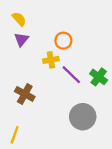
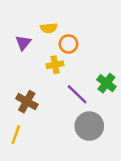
yellow semicircle: (19, 19) -> (49, 28), moved, turned 126
purple line: (71, 75) -> (77, 94), moved
yellow line: (15, 135) -> (16, 135), moved

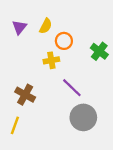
yellow semicircle: (49, 28) -> (46, 26), turned -56
purple triangle: (23, 43) -> (19, 27), moved
green cross: (106, 83) -> (99, 51), moved

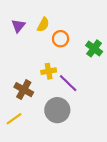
yellow cross: (51, 60) -> (49, 71), moved
gray circle: (83, 117) -> (57, 110), moved
yellow line: (15, 125) -> (14, 119), turned 35

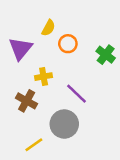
purple triangle: (18, 26) -> (20, 49), moved, size x1.5
yellow cross: (49, 71) -> (44, 77), moved
yellow line: (14, 119) -> (34, 145), moved

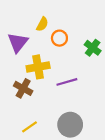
yellow cross: (44, 77) -> (38, 67), size x1.5
purple line: (76, 94) -> (67, 82), turned -60
gray circle: (64, 124) -> (70, 125), moved

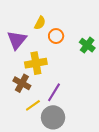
purple line: (67, 82) -> (54, 92), moved, turned -42
gray circle: (70, 125) -> (53, 117), moved
yellow line: (30, 127) -> (33, 105), moved

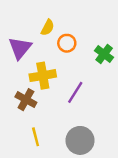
purple line: (54, 92) -> (75, 92), moved
yellow line: (33, 105) -> (36, 137), moved, turned -70
gray circle: (53, 117) -> (80, 140), moved

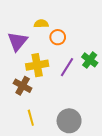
yellow semicircle: (48, 28) -> (41, 24), turned -120
green cross: (104, 54) -> (90, 60), moved
purple line: (75, 92) -> (67, 67), moved

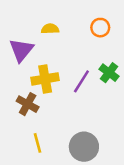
orange circle: (58, 37) -> (100, 28), moved

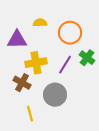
orange circle: (100, 28) -> (70, 33), moved, size x1.5
purple triangle: (21, 50) -> (17, 40), turned 50
gray circle: (84, 147) -> (55, 95), moved

